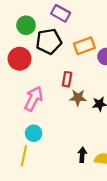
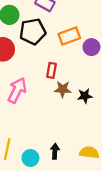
cyan circle: (34, 133) -> (30, 158), moved
black arrow: (82, 155) -> (55, 151), moved

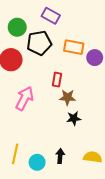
orange rectangle: (69, 36) -> (74, 47), turned 30
black star: (85, 96) -> (74, 118), moved

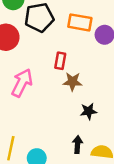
black star: (74, 118) -> (89, 111), moved
black arrow: (60, 156) -> (77, 145), moved

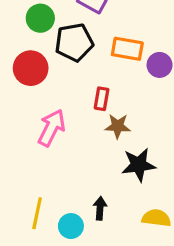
black star: (89, 111) -> (139, 165), size x1.5
black arrow: (77, 145) -> (100, 208), moved

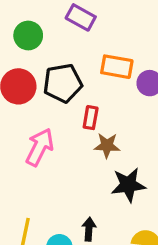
black pentagon: (74, 42) -> (63, 83), moved

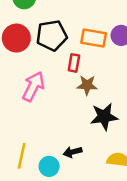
orange rectangle: (117, 67) -> (94, 38), moved
black arrow: (89, 229) -> (73, 152), turned -108

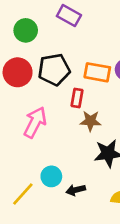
yellow line: (22, 156) -> (23, 194), turned 30
cyan circle: (49, 166) -> (51, 176), moved

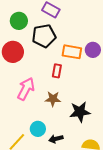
black pentagon: (54, 70) -> (44, 36), moved
brown star: (91, 121) -> (53, 99), moved

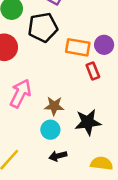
red rectangle: (57, 71) -> (93, 71), moved, turned -32
cyan circle: (38, 129) -> (50, 130), moved

